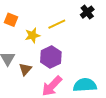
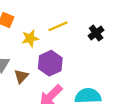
black cross: (87, 12) -> (96, 33), moved

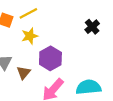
yellow line: (58, 26) -> (28, 13), moved

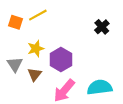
yellow star: (30, 36) -> (36, 49), moved

